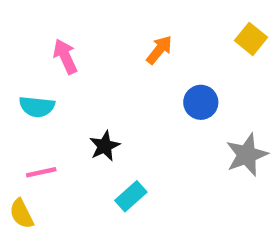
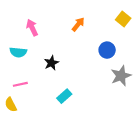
blue circle: (201, 102) -> (107, 50), moved
black star: (105, 146) -> (51, 63), moved

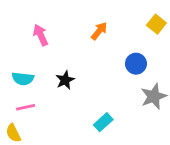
cyan semicircle: (18, 52) -> (23, 79), moved
cyan rectangle: (64, 96) -> (103, 122), moved

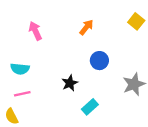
blue circle: (136, 64) -> (99, 61), moved
black star: (65, 80) -> (70, 83), moved

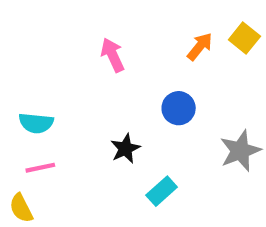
orange arrow: (86, 27) -> (200, 47), moved
pink arrow: (35, 31) -> (113, 55), moved

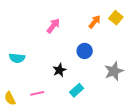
pink arrow: (113, 55) -> (53, 26), turned 63
pink line: (40, 168) -> (37, 93), moved

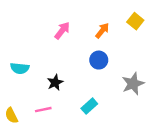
orange arrow: (95, 22) -> (102, 31), moved
black star: (59, 70) -> (55, 82), moved

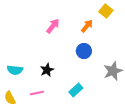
yellow square: (135, 21) -> (106, 11), moved
cyan semicircle: (20, 68) -> (15, 70), moved

